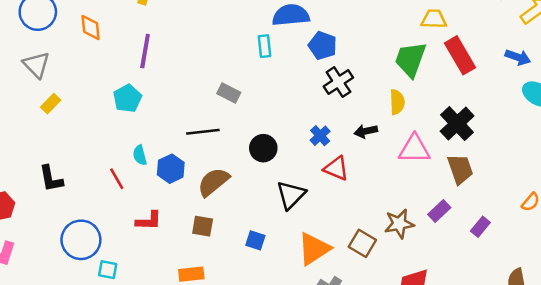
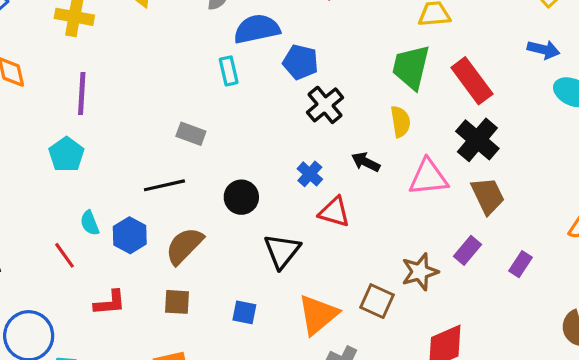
red rectangle: (460, 55) -> (472, 81), moved
black arrow: (366, 131) -> (366, 162), turned 45

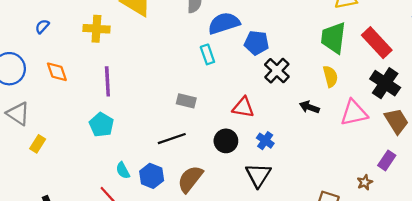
blue cross: (310, 174) -> (265, 141), moved
red triangle: (334, 212) -> (243, 107), moved
brown star: (420, 272) -> (365, 182), moved, size x0.6

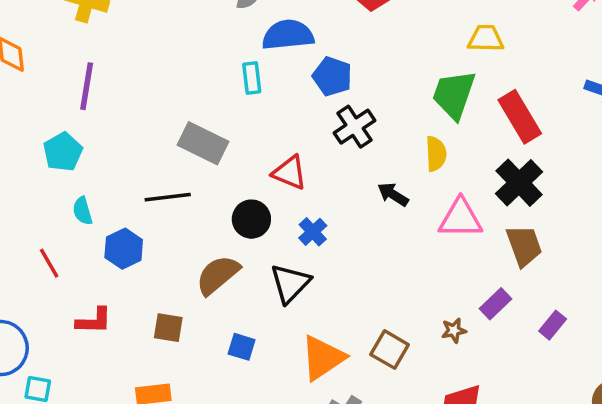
gray rectangle: (186, 101) -> (203, 143), size x1.5
cyan semicircle: (123, 170) -> (82, 211), moved
brown semicircle: (190, 179) -> (218, 275), moved

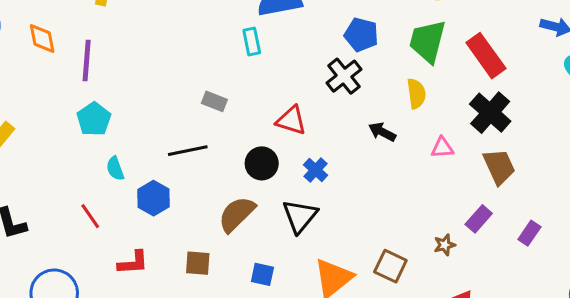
blue pentagon: (332, 76) -> (361, 35), moved
purple line: (87, 86) -> (87, 60), moved
gray rectangle: (203, 143) -> (214, 101), size x0.6
pink triangle: (460, 218) -> (442, 148), size x0.6

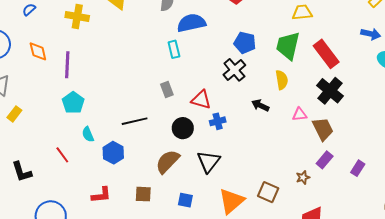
gray rectangle: (214, 101) -> (167, 89), moved, turned 49
brown trapezoid: (499, 167) -> (323, 129), moved
blue cross: (316, 170) -> (218, 121), moved, turned 35
red line: (90, 216) -> (62, 155), moved

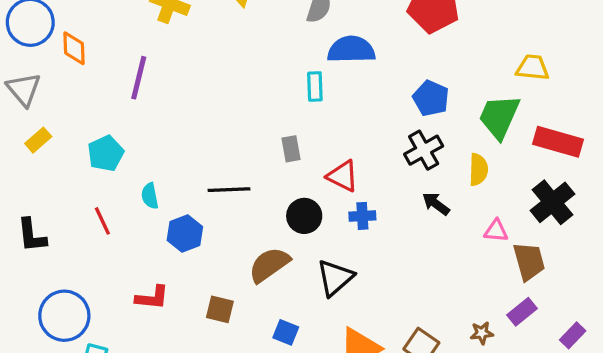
orange diamond: (38, 51) -> (74, 48), moved
red rectangle: (326, 54) -> (558, 142), turned -48
black cross: (234, 70) -> (424, 150), moved
cyan pentagon: (73, 103) -> (106, 153), moved

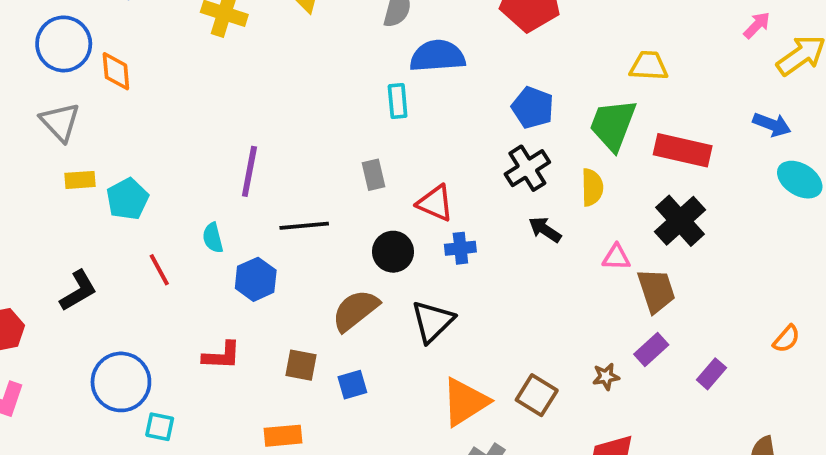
purple line: (139, 78) -> (249, 171), moved
yellow rectangle: (38, 140) -> (80, 180), turned 40
cyan pentagon: (106, 153) -> (127, 199), moved
black L-shape: (32, 235) -> (78, 291), turned -111
blue square: (286, 332) -> (352, 385), moved, turned -35

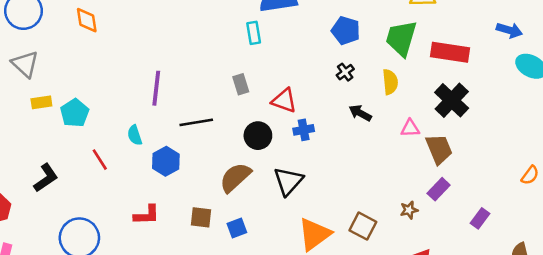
orange diamond: (116, 71) -> (87, 20), moved
black cross: (527, 168) -> (345, 72), size x0.6
purple rectangle: (711, 374) -> (480, 218), moved

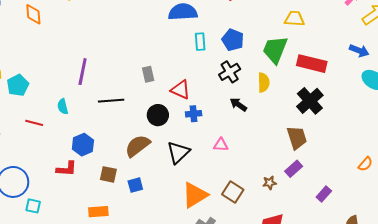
cyan rectangle: (254, 33) -> (200, 42), moved
black cross: (345, 72) -> (230, 72), size x1.5
pink triangle: (410, 128) -> (221, 145), moved
red line: (100, 160) -> (34, 123), turned -48
blue hexagon: (166, 161) -> (83, 145), moved

